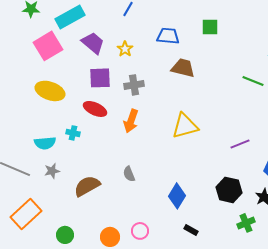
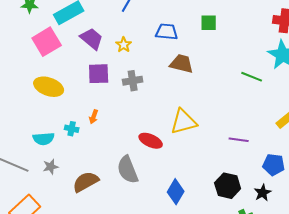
red ellipse: (95, 109) -> (151, 141), moved
orange arrow: (131, 121) -> (94, 117), moved, size x0.6
purple line: (240, 144) -> (239, 140), turned 30
gray semicircle: (129, 174) -> (128, 170), size x1.8

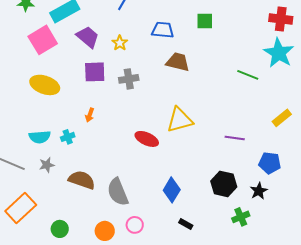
cyan cross: (72, 129) -> (68, 137), moved, turned -32
gray semicircle: (128, 170) -> (118, 192), moved
brown semicircle: (86, 182) -> (82, 180), turned 48

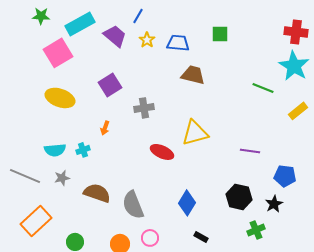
purple trapezoid: (88, 37) -> (115, 36), moved
yellow star: (120, 43) -> (147, 40), moved
purple square: (95, 72) -> (110, 85), turned -30
gray cross: (129, 79) -> (144, 108), moved
yellow rectangle: (282, 118) -> (298, 111), moved

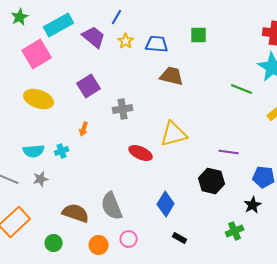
green star: (41, 16) -> (20, 17), turned -30
brown semicircle: (97, 193) -> (76, 213), moved
black hexagon: (239, 197) -> (212, 181), moved

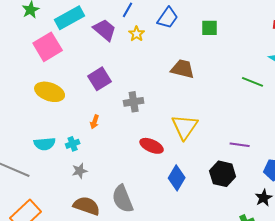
blue trapezoid: (157, 44) -> (168, 18), moved, turned 120
yellow triangle: (174, 134) -> (185, 127), turned -40
gray star: (41, 179) -> (80, 171), moved
blue diamond: (166, 204) -> (177, 178), moved

